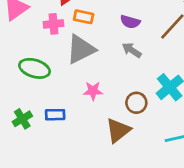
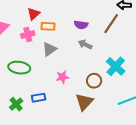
gray triangle: (81, 49) -> (49, 49), size x0.7

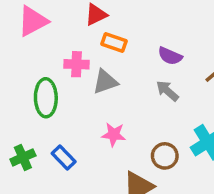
pink cross: (28, 34) -> (76, 64), moved
green ellipse: (19, 68) -> (46, 98), turned 65
blue rectangle: (39, 98) -> (64, 158), turned 40

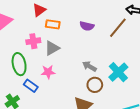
gray arrow: (167, 91) -> (89, 66), moved
pink star: (114, 135) -> (48, 72), moved
blue rectangle: (64, 158) -> (31, 86), moved

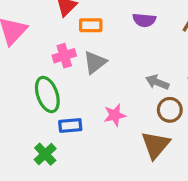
pink star: (48, 72) -> (115, 115), moved
blue rectangle: (31, 86) -> (70, 125), turned -32

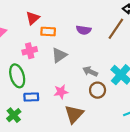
gray triangle: (95, 62) -> (59, 55), moved
brown triangle: (156, 145) -> (74, 114), moved

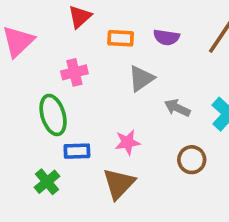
orange rectangle: (48, 32) -> (121, 38), moved
gray triangle: (59, 55) -> (141, 78), moved
brown circle: (98, 90) -> (192, 160), moved
brown triangle: (74, 114) -> (119, 184), moved

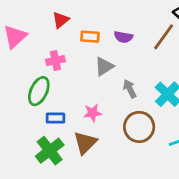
gray arrow: (177, 108) -> (130, 89), turned 36
green ellipse: (53, 115) -> (39, 91), turned 40
brown circle: (192, 160) -> (139, 127), size x1.5
green cross: (47, 182) -> (50, 151), moved, size x1.5

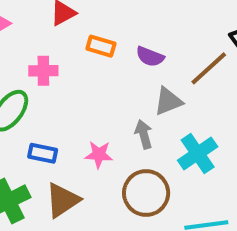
gray triangle: (104, 66) -> (168, 101), moved
pink star: (93, 113) -> (99, 155), moved
blue rectangle: (55, 118) -> (43, 153), moved

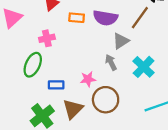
purple semicircle: (150, 57) -> (105, 18), size x1.5
brown circle: (146, 193) -> (106, 100), moved

